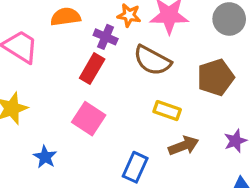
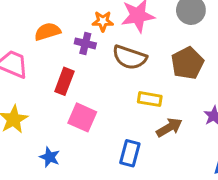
red rectangle: (92, 69) -> (64, 81), moved

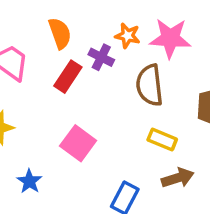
orange semicircle: (47, 32) -> (60, 33), turned 75
brown semicircle: (130, 57) -> (149, 85), turned 52
red rectangle: (64, 81) -> (68, 77), moved

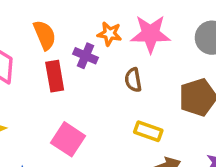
red rectangle: (68, 77) -> (55, 76), turned -40
brown semicircle: (149, 85) -> (133, 80), size x0.6

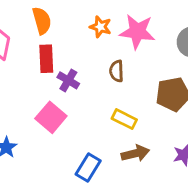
purple cross: (85, 56) -> (68, 80), moved

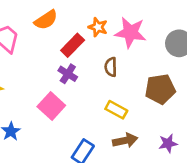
orange semicircle: (42, 21) -> (46, 20), turned 70
red rectangle: (46, 59) -> (73, 45), moved, turned 45

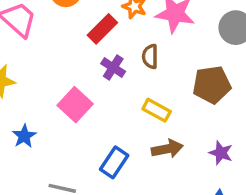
purple cross: (68, 74) -> (113, 68), moved
purple star: (168, 143) -> (221, 153), turned 30

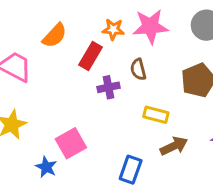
purple cross: (113, 68) -> (109, 87), turned -30
pink square: (75, 105) -> (71, 143), moved, turned 32

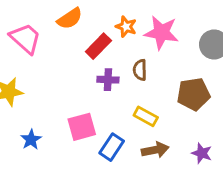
pink square: (71, 143) -> (82, 127), moved
blue rectangle: (131, 170) -> (112, 147), moved

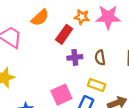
brown semicircle: (140, 70) -> (100, 58), moved
yellow rectangle: (146, 116) -> (97, 85), moved

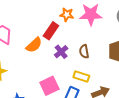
orange semicircle: (40, 18) -> (34, 45), moved
purple cross: (75, 57) -> (61, 52), turned -32

